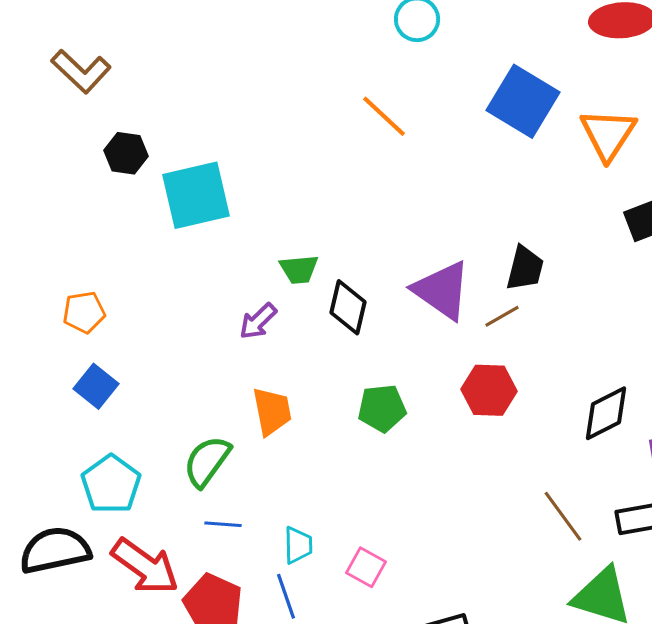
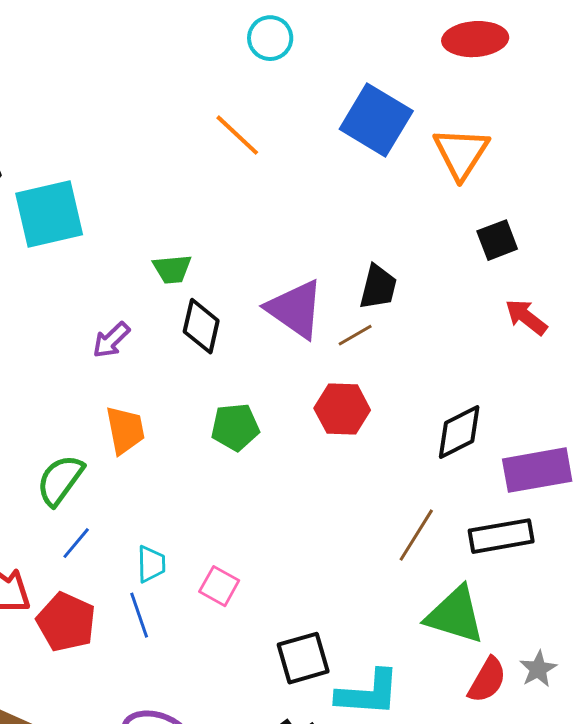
green trapezoid: (299, 269) -> (172, 269), moved
brown line: (563, 516) -> (416, 535), turned 68
blue line: (223, 524) -> (76, 543), turned -54

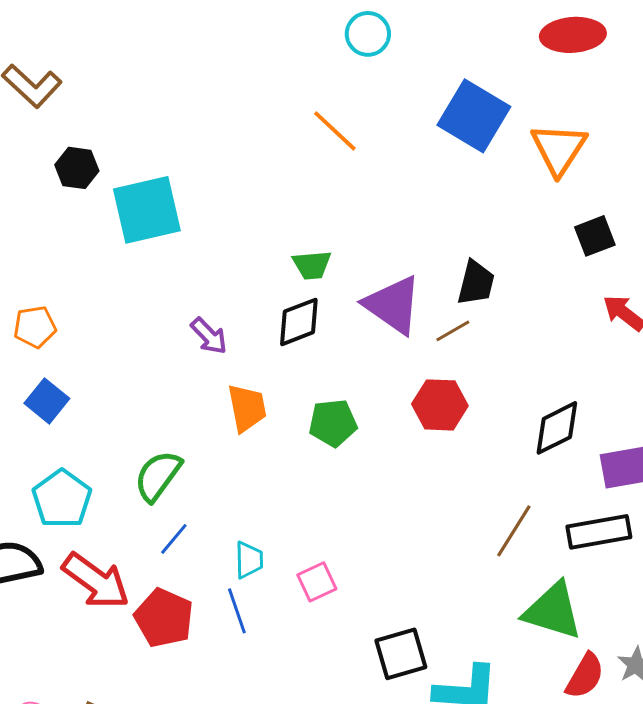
green trapezoid: (172, 269) -> (312, 265), moved
black diamond: (201, 326) -> (299, 322), turned 56
purple arrow: (111, 340) -> (209, 336), turned -90
orange trapezoid: (125, 430) -> (247, 408), moved
pink square: (219, 586) -> (317, 582), turned 36

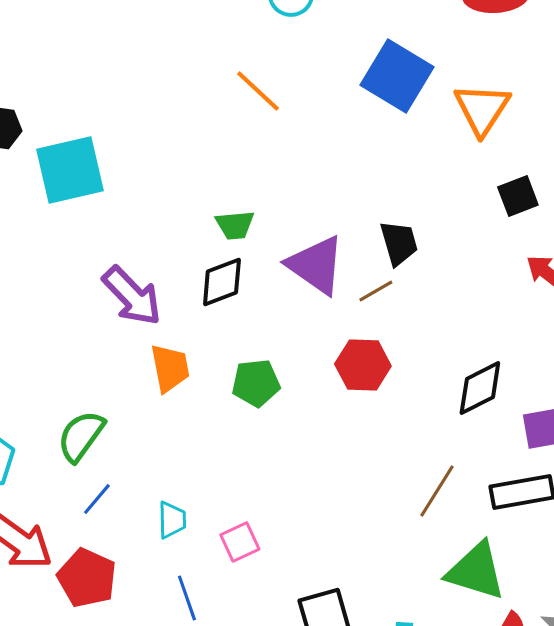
black trapezoid: (476, 283) -> (399, 243), turned -30
purple arrow: (209, 336) -> (132, 296), size x1.6
blue line: (237, 611) -> (187, 598), moved

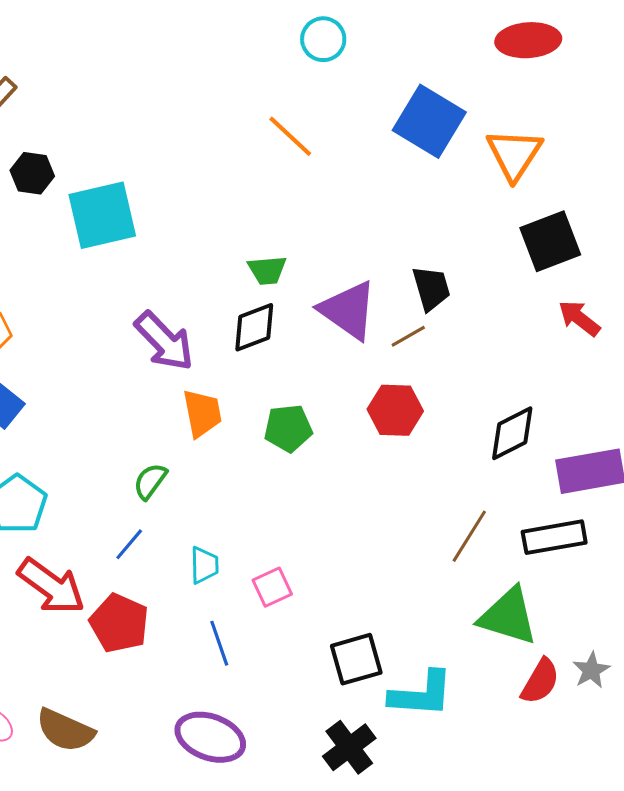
black square: (518, 196) -> (550, 241), size x1.5
green semicircle: (81, 436) -> (150, 481), moved, size x0.7

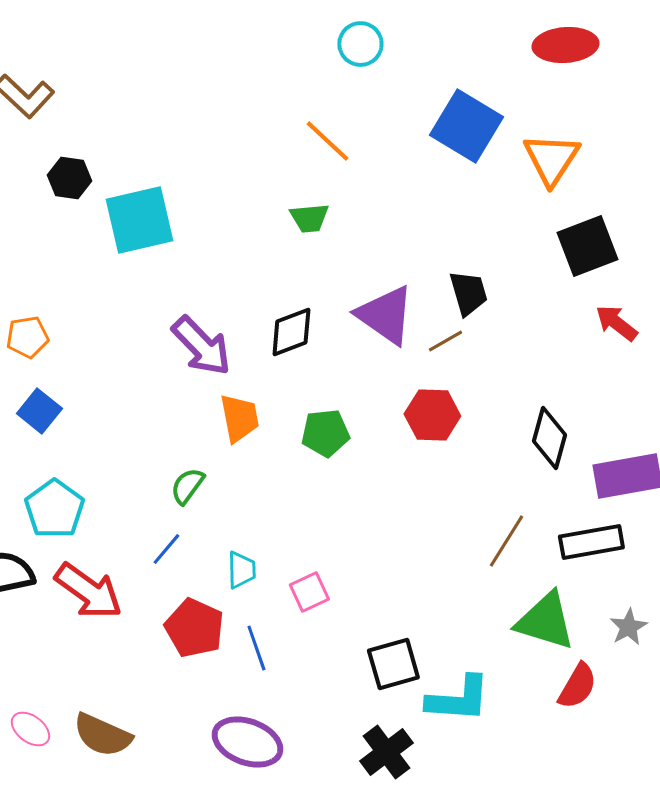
green trapezoid: (267, 270) -> (309, 218), moved
black diamond: (512, 433) -> (549, 438), turned -48
red pentagon: (119, 623) -> (194, 628), moved
gray star: (591, 670) -> (628, 627), moved

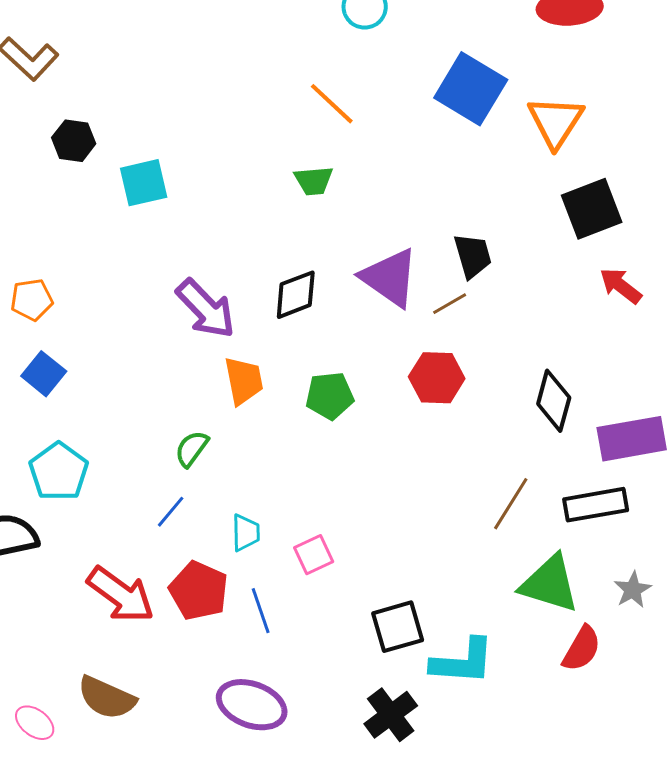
cyan square: (139, 220) -> (144, 183), size x0.7
red arrow: (88, 591) -> (121, 595), moved
pink ellipse: (30, 729) -> (35, 723), moved

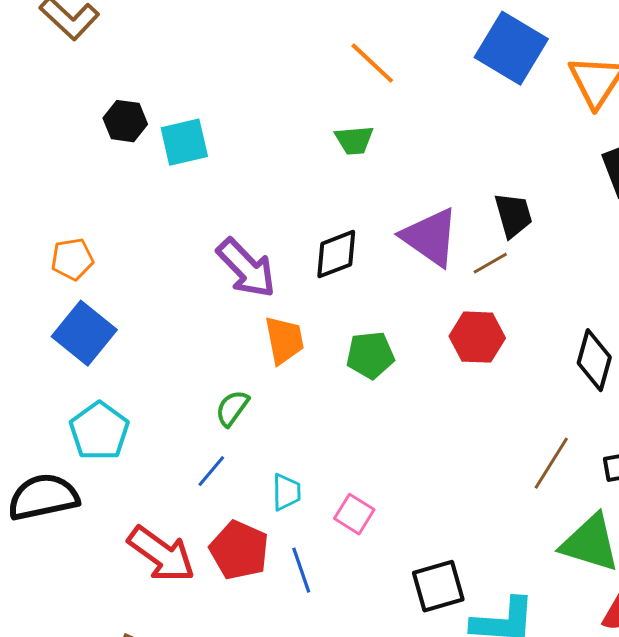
black hexagon: (74, 141) -> (125, 121), moved
blue square: (44, 374) -> (84, 333), size x1.4
pink square: (314, 555) -> (354, 514), turned -33

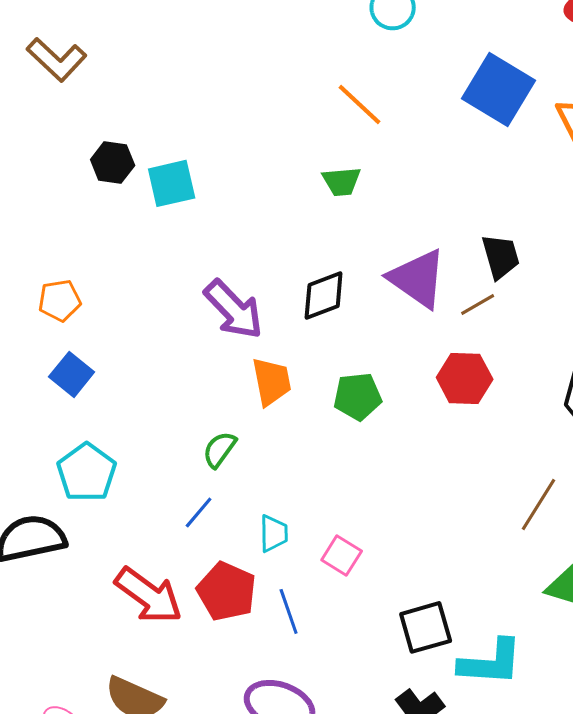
blue square: (84, 333) -> (72, 374), size x0.7

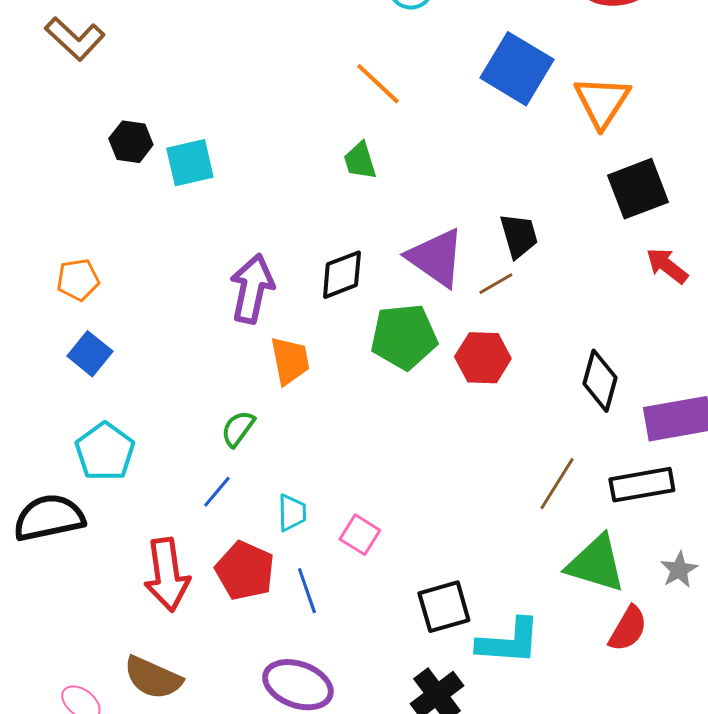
green trapezoid: (342, 181) -> (360, 161), turned 78
purple arrow: (234, 309) -> (252, 289), turned -124
green pentagon: (358, 396) -> (404, 337), moved, size x1.4
red arrow: (149, 595) -> (167, 575), turned 46

